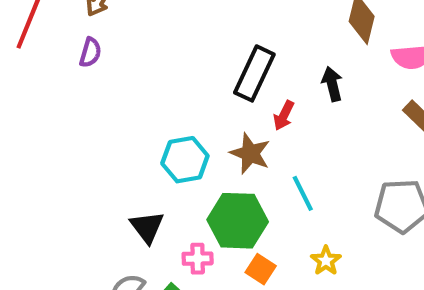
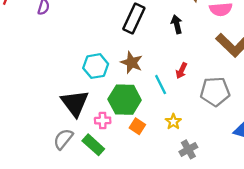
red arrow: (284, 116) -> (181, 71), moved
black triangle: (147, 227) -> (75, 103), size x1.5

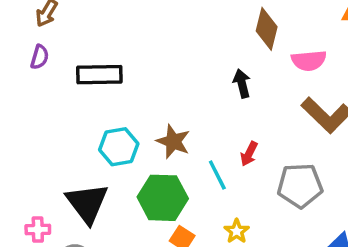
black rectangle: (134, 19) -> (99, 75), moved, turned 64
pink cross: (103, 120) -> (38, 229), moved

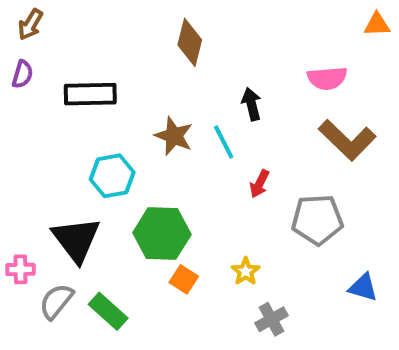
brown diamond: (267, 29) -> (190, 42), moved
brown star: (173, 142) -> (174, 136), moved
cyan line: (217, 175) -> (224, 142), moved

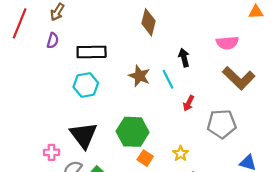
cyan hexagon: (112, 176) -> (86, 85), moved

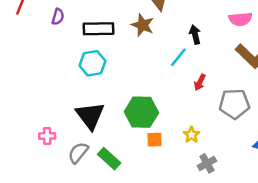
brown star: (139, 76) -> (143, 25), moved
cyan line: (168, 79) -> (178, 57), turned 66
pink cross: (52, 152) -> (47, 136), moved
orange square: (145, 158) -> (154, 140), turned -35

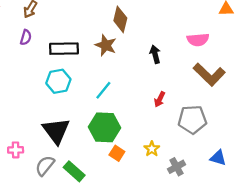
cyan line: (178, 57) -> (103, 90), moved
orange square: (154, 140) -> (117, 153), turned 35
gray cross: (207, 163) -> (177, 167), moved

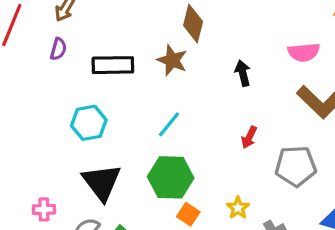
cyan hexagon: (58, 81) -> (89, 123), moved

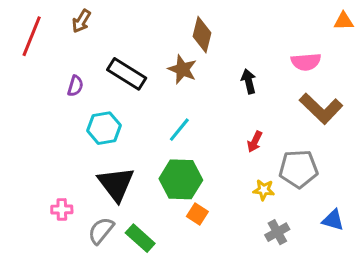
purple semicircle: (58, 49) -> (75, 86), moved
black rectangle: (113, 65) -> (127, 74), turned 33
yellow star: (238, 208) -> (264, 190), moved, turned -30

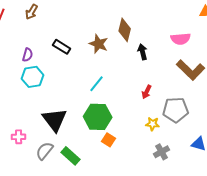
brown diamond: (202, 35) -> (125, 30), moved
black rectangle: (127, 74) -> (62, 47), size x0.7
cyan hexagon: (104, 128) -> (33, 77), moved

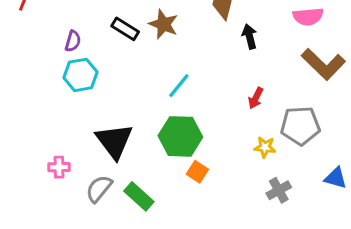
brown star: (99, 44) -> (164, 24), moved

